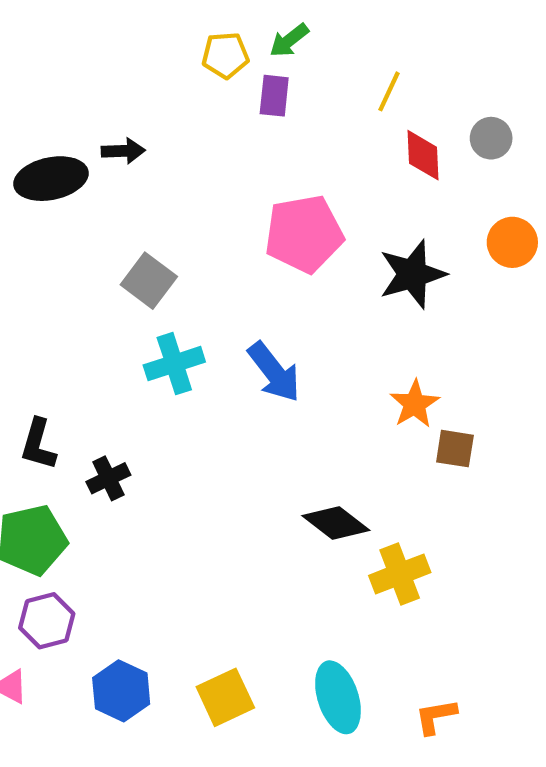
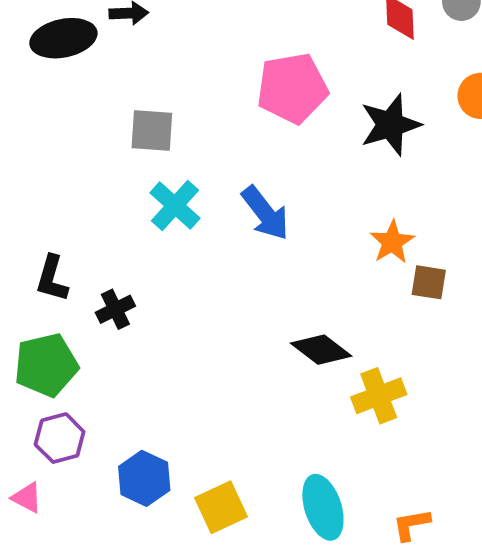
gray square: (149, 281) -> (152, 130), turned -33
cyan cross: (174, 364) -> (175, 205), turned -30
blue hexagon: (121, 691) -> (144, 478), moved

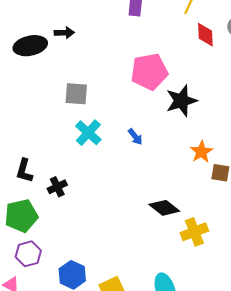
black star: (390, 125) -> (181, 101), moved
blue arrow: (265, 213) -> (135, 137), size x0.6

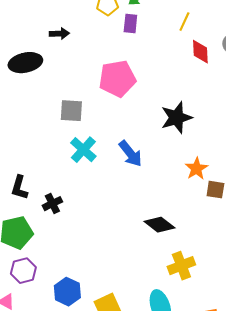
black arrow: (64, 33) -> (59, 34), moved
pink pentagon: (149, 72) -> (117, 79), moved
blue arrow: (135, 137) -> (130, 154), size x1.6
yellow cross: (194, 232) -> (181, 266), moved

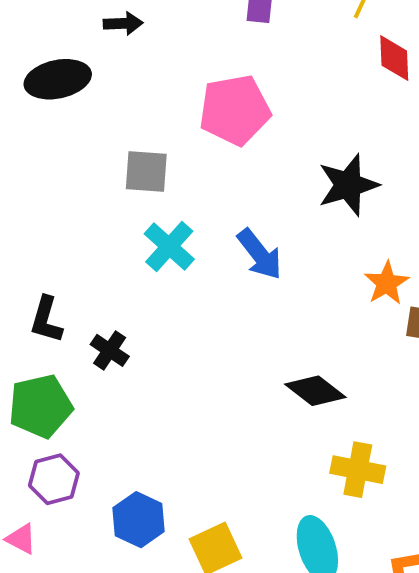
black cross: (52, 204) -> (110, 350), turned -30
yellow cross: (181, 266) -> (358, 470), turned 32

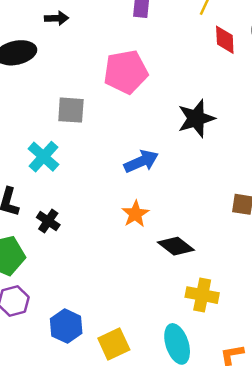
cyan cross: (169, 247) -> (43, 157), moved
blue arrow: (260, 254) -> (141, 161), turned -76
orange star: (387, 283) -> (135, 214), moved

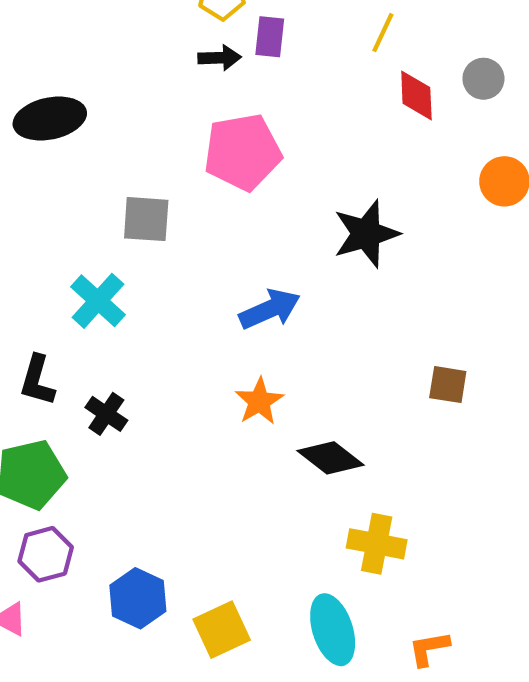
black arrow: (57, 18) -> (219, 58), moved

